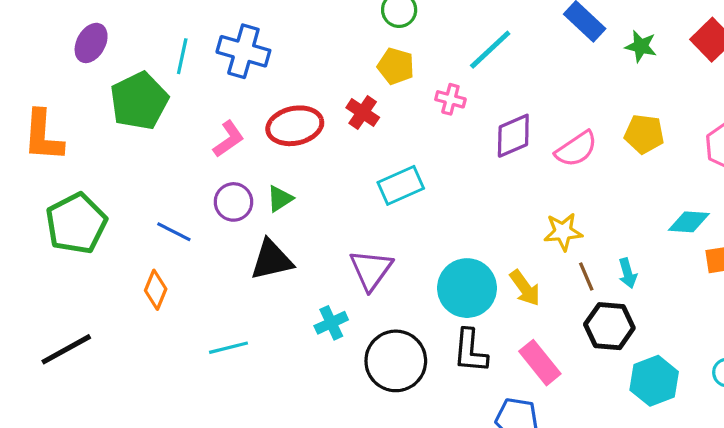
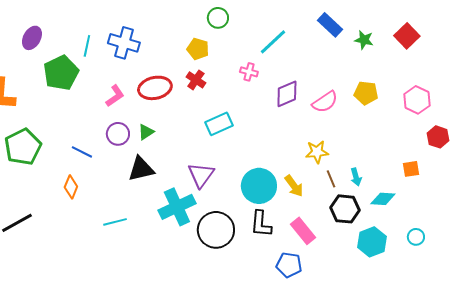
yellow pentagon: (396, 66) -> (198, 49), moved
cyan diamond: (689, 222) -> (383, 199), moved
cyan cross: (331, 323) -> (177, 207), size x1.8

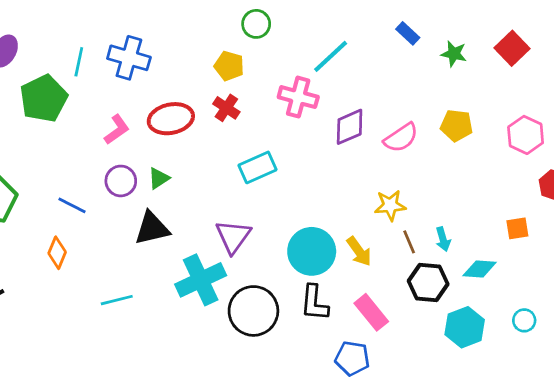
blue rectangle: (330, 25) -> (408, 33), size x0.7
pink cross: (249, 72) -> (298, 97), size x1.6

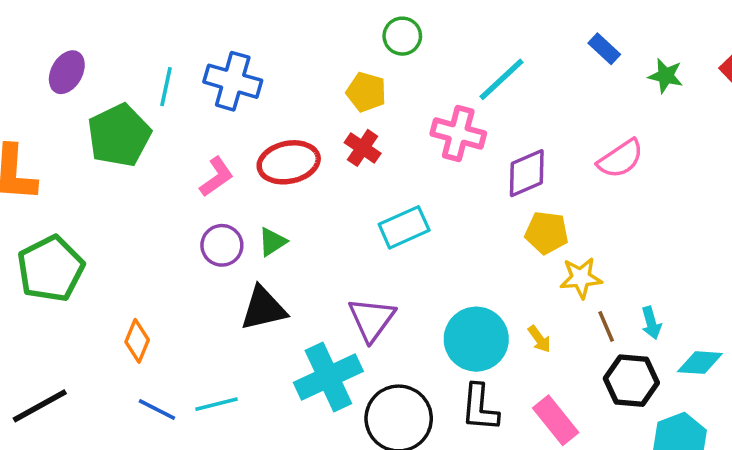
yellow pentagon: (457, 125) -> (547, 233), moved
pink semicircle: (401, 138) -> (621, 159), moved
blue line: (72, 205) -> (157, 409), moved
yellow arrow: (359, 251) -> (539, 339), size x0.7

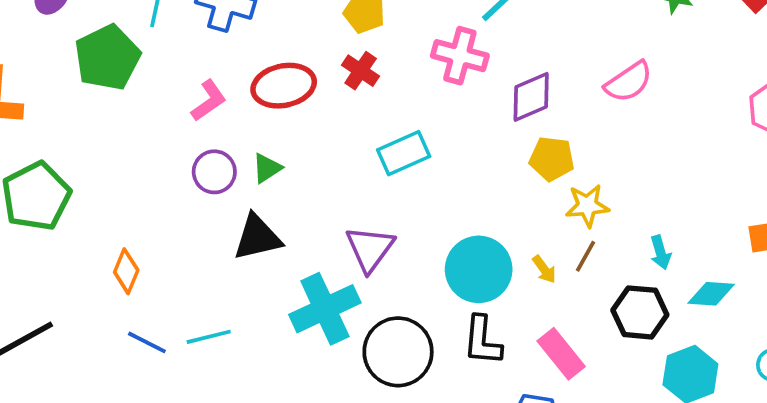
brown line: (606, 326) -> (585, 256), moved, turned 52

